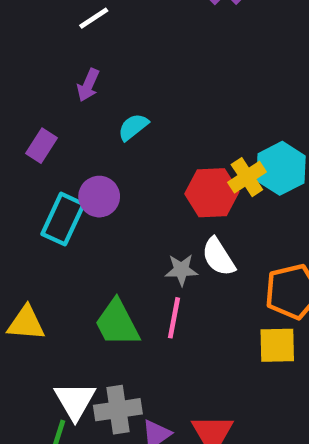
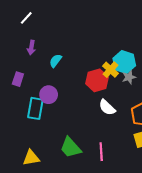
gray star: (181, 270) -> (129, 77), moved
pink line: (174, 318) -> (101, 152), moved

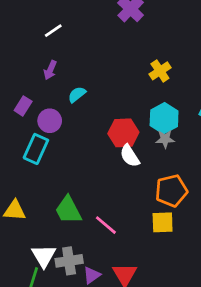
yellow cross: (110, 70) -> (160, 71), moved
purple circle: (49, 95) -> (50, 121), moved
white semicircle: (107, 107) -> (130, 156), moved
pink line: (101, 152) -> (106, 225), turned -60

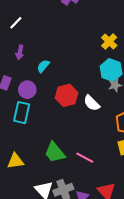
yellow cross: (160, 71) -> (109, 42), moved
red hexagon: (123, 133) -> (67, 95), moved

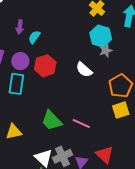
purple arrow: (20, 52) -> (20, 27), moved
red hexagon: (67, 95) -> (45, 66), moved

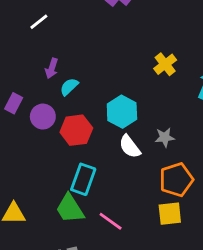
cyan hexagon: (101, 36) -> (122, 112), moved
gray star: (106, 51) -> (165, 137), moved
cyan rectangle: (16, 84) -> (83, 179), moved

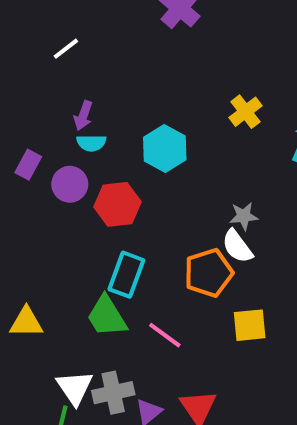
cyan semicircle: (69, 87) -> (91, 143), moved, turned -138
cyan hexagon: (122, 112) -> (165, 149), moved
white semicircle: (130, 147) -> (237, 246), moved
orange pentagon: (176, 180) -> (209, 273), moved

